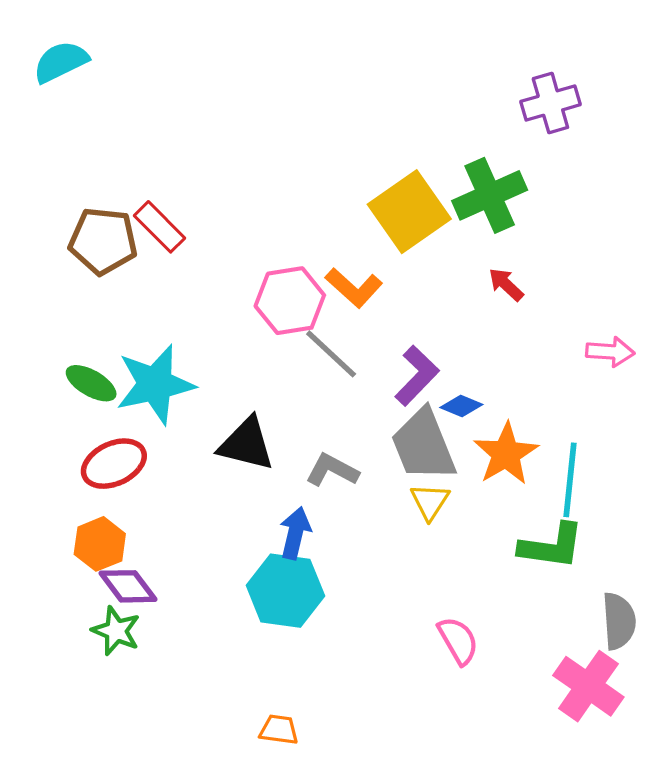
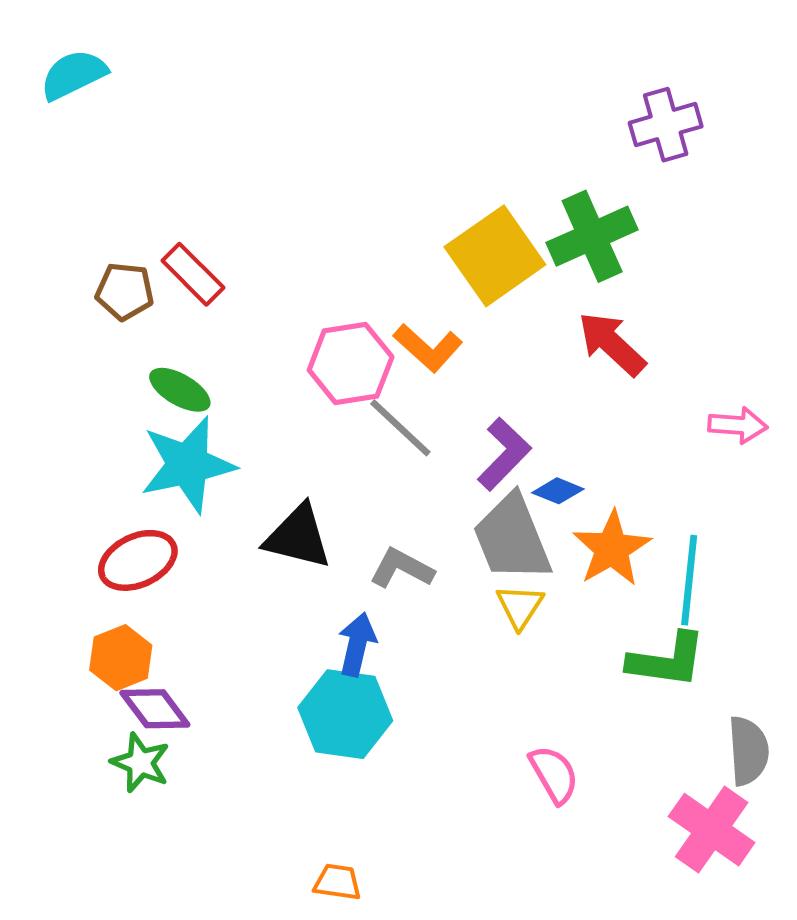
brown pentagon: (103, 241) -> (125, 291), size x0.7
red arrow: (506, 284) -> (612, 344), size x1.6
green ellipse: (91, 383) -> (180, 390), moved

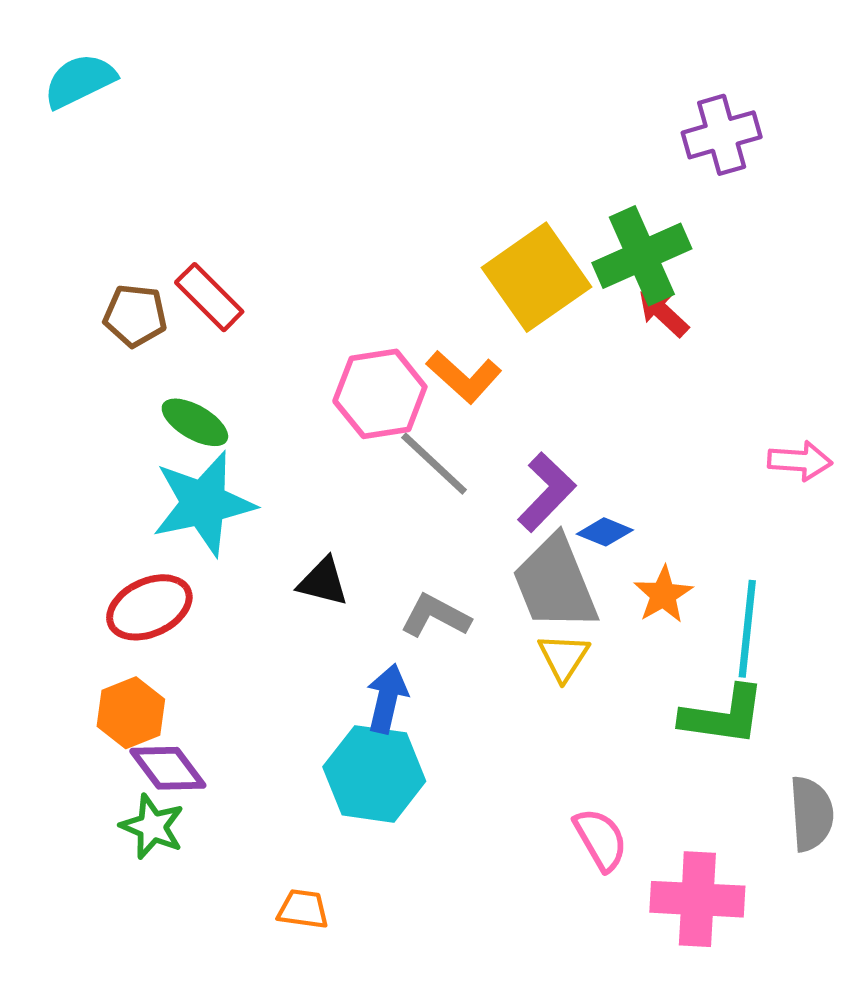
red arrow: (612, 344) -> (663, 313), moved, size x0.7
black triangle: (298, 537) -> (323, 582), size x0.7
orange star: (612, 549) -> (663, 595), size x0.7
pink cross: (712, 830) -> (697, 899), moved, turned -32
orange trapezoid: (337, 882) -> (303, 909), moved

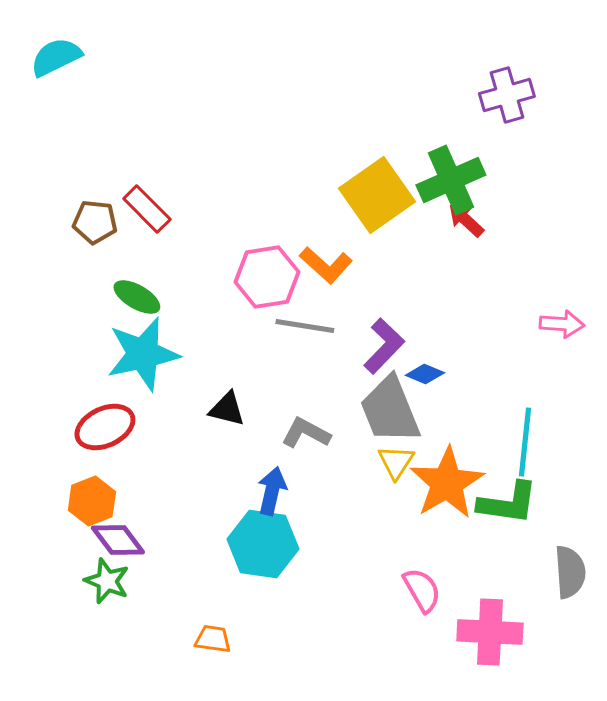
gray line: (434, 464) -> (305, 326), turned -34
orange star: (663, 595) -> (447, 483), moved, size x1.8

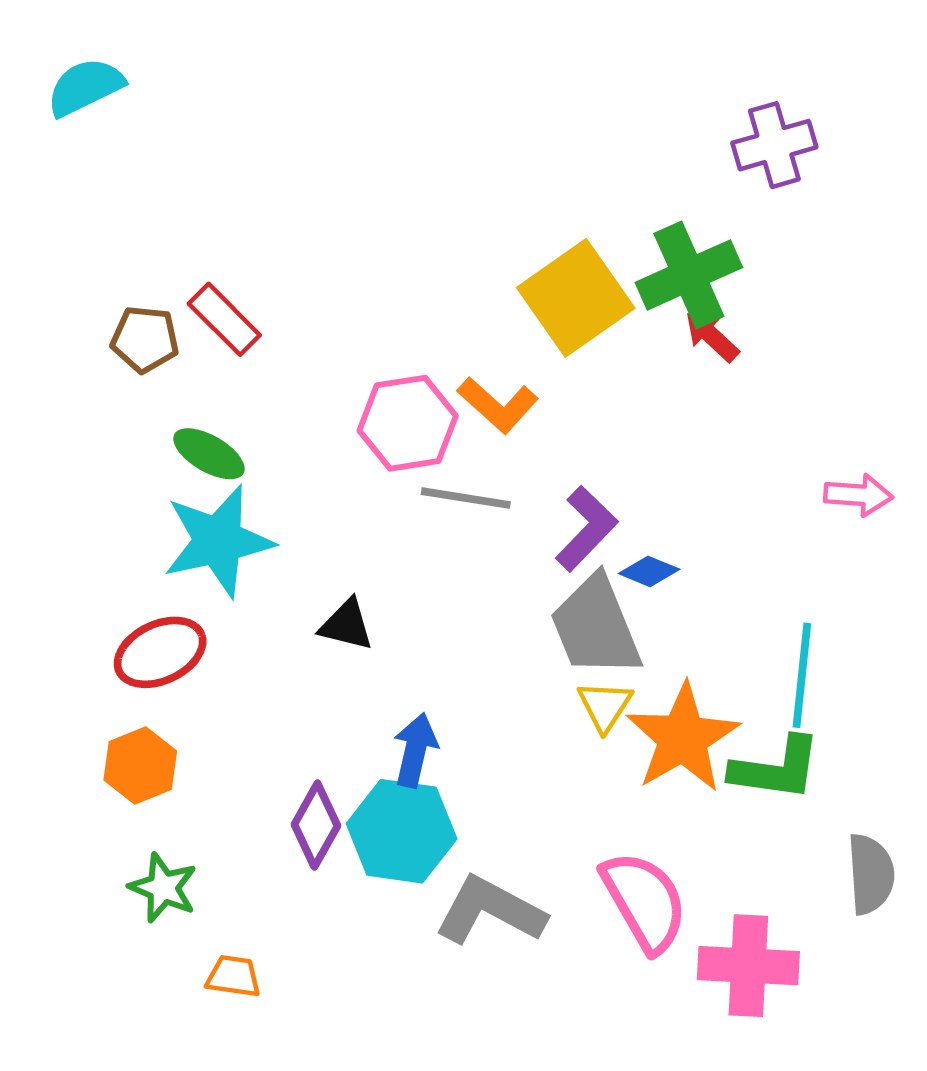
gray L-shape: (306, 433) -> (490, 911), moved, size x1.5
purple diamond: (118, 540) -> (316, 825), moved, turned 66
pink semicircle: (422, 590) -> (645, 901), size x1.5
orange trapezoid: (213, 639) -> (233, 976), moved

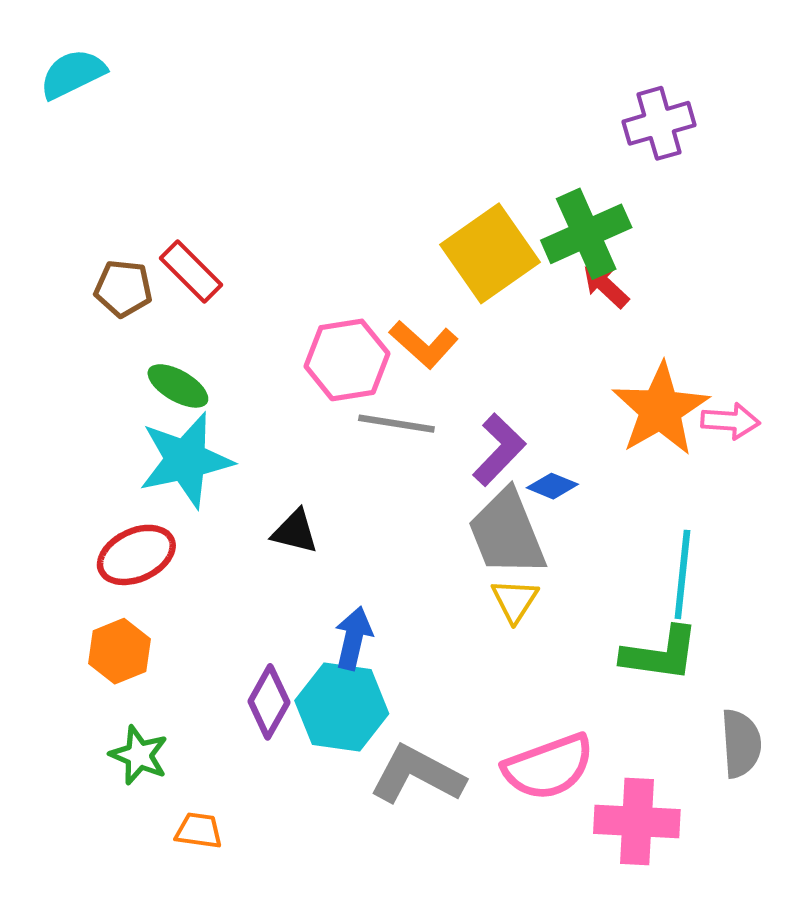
orange star: (683, 738) -> (660, 409), moved
pink semicircle: (645, 901) -> (549, 767), turned 100

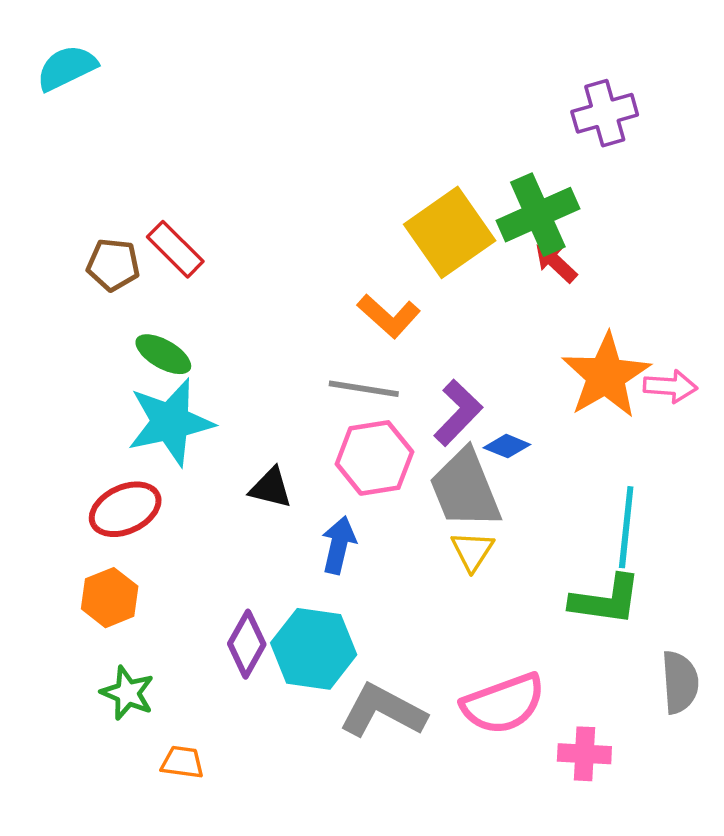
pink hexagon: (347, 360) -> (374, 458), moved
blue arrow: (353, 638) -> (339, 545), moved
pink cross: (637, 822) -> (584, 754), size x0.7

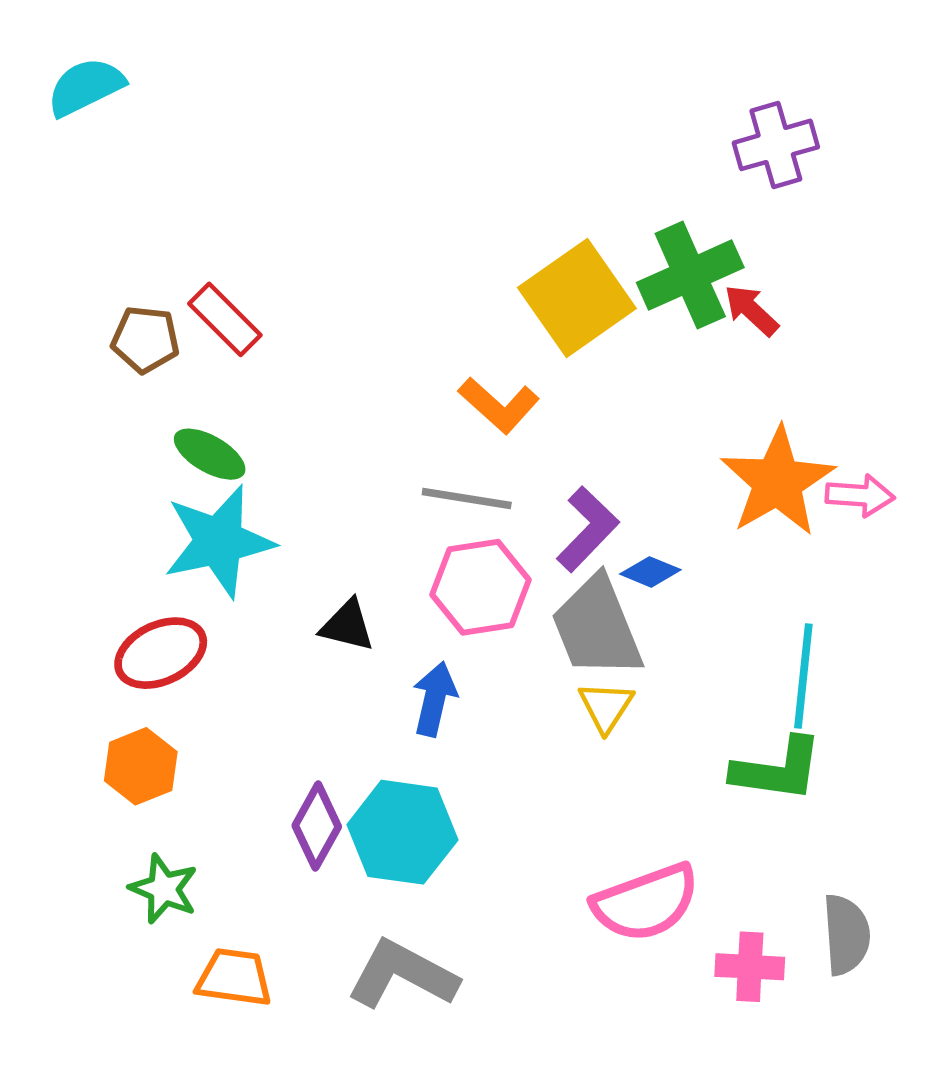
red arrow: (556, 262) -> (751, 310), moved
gray semicircle: (680, 682) -> (846, 935), moved
gray L-shape: (383, 711) -> (402, 974), moved
orange trapezoid: (182, 762) -> (234, 978), size x1.4

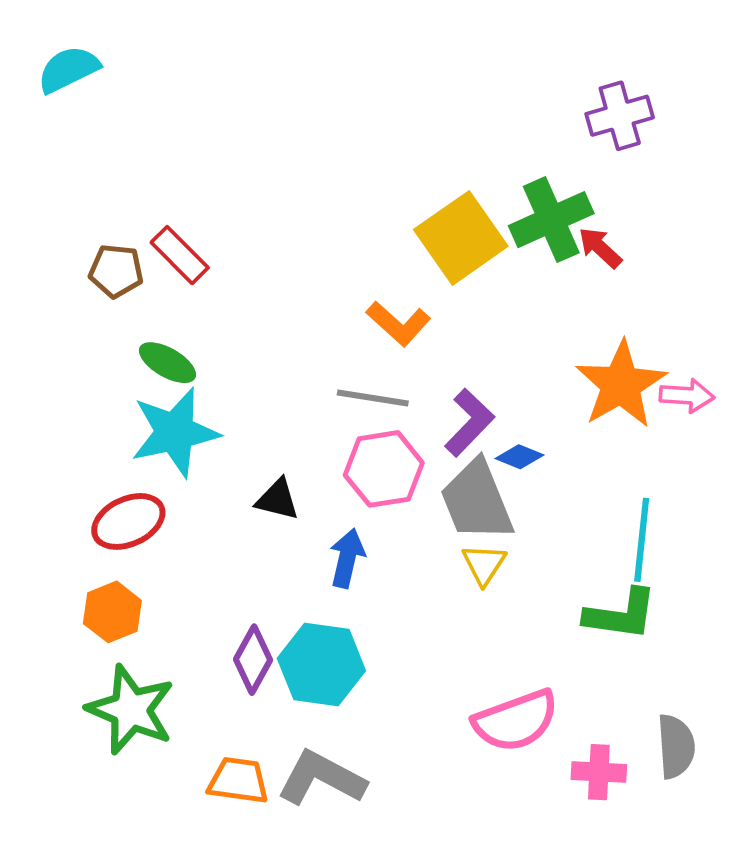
green star: (164, 889) -> (131, 710), size x1.6
orange trapezoid: (234, 978) -> (238, 781), moved

